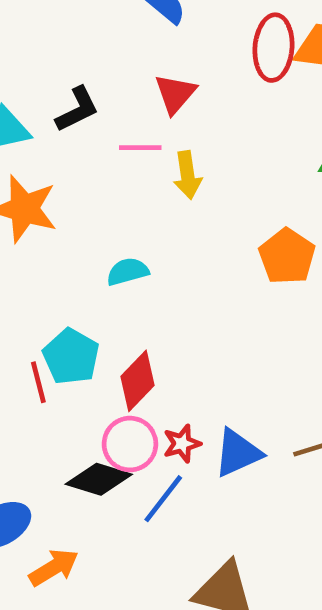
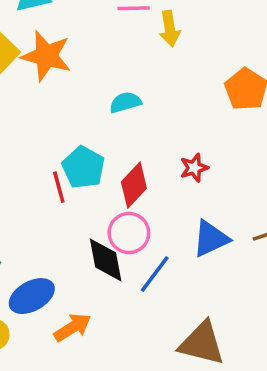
red star: (182, 444) -> (194, 168), moved
black diamond: (99, 479) -> (106, 260), turned 63

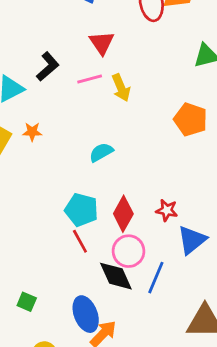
orange star: (46, 56) -> (32, 132), size x0.5
red star: (194, 168) -> (167, 210), moved, turned -30
red line: (59, 187) -> (80, 241), moved
blue ellipse: (32, 296) -> (86, 314), moved, turned -68

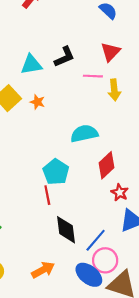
cyan semicircle: (101, 152) -> (84, 134), size x1.4
red diamond: (123, 214) -> (107, 165), moved
pink circle: (129, 251) -> (105, 260), moved
blue ellipse: (86, 314) -> (89, 275), moved, turned -48

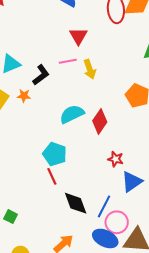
black L-shape: (64, 57) -> (41, 75), moved
red diamond: (107, 165) -> (100, 121), moved

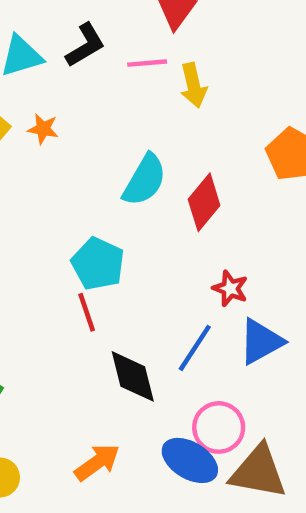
black L-shape: (41, 75) -> (85, 45), moved
cyan semicircle: (72, 114) -> (145, 180), turned 140
blue line: (104, 206) -> (195, 348), moved

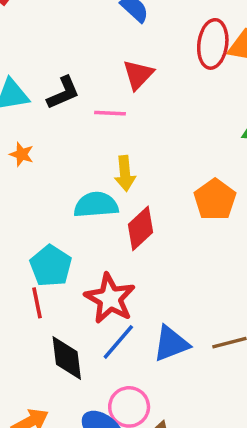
yellow arrow: (193, 85) -> (125, 173), moved
cyan semicircle: (145, 180) -> (96, 205), turned -132
red star: (230, 288) -> (110, 298), moved, size x1.8

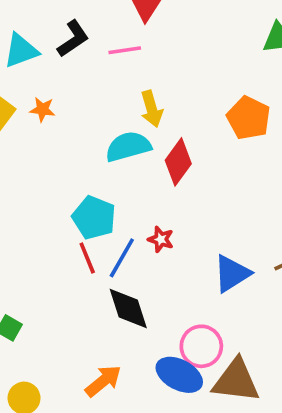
red star: (110, 298) -> (161, 239), size x0.5
blue line: (118, 342) -> (122, 258), moved

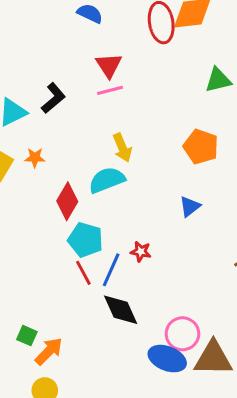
pink line: (125, 50) -> (110, 90), moved
red diamond: (178, 162) -> (67, 201), moved
blue triangle: (232, 274) -> (190, 206), moved, size x0.7
orange arrow: (103, 381) -> (49, 351), moved

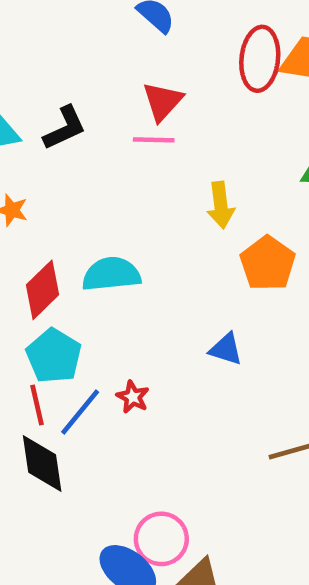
yellow arrow: (122, 148) -> (221, 205), moved
blue triangle: (190, 206) -> (226, 349), turned 40
black diamond: (121, 310) -> (42, 463), moved

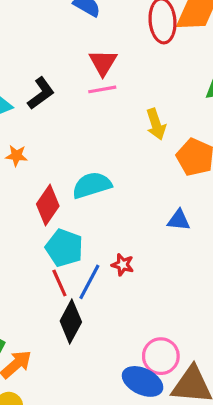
black diamond: (42, 463) -> (71, 321), turned 48

